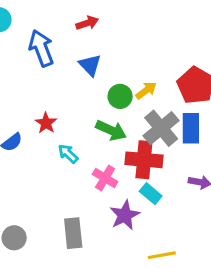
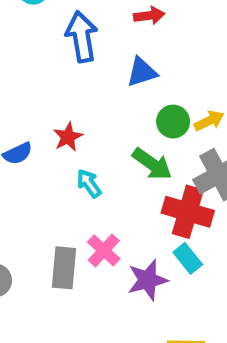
blue triangle: (90, 65) -> (142, 72), turned 45
pink cross: (105, 178) -> (104, 250), moved
gray rectangle: (73, 233) -> (64, 268), moved

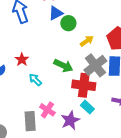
blue triangle: (142, 72) -> (56, 13), moved
green circle: (173, 122) -> (68, 23), moved

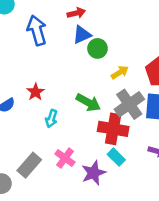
cyan arrow: (35, 80) -> (51, 119), turned -120
gray rectangle: (30, 121) -> (29, 165), moved, turned 42

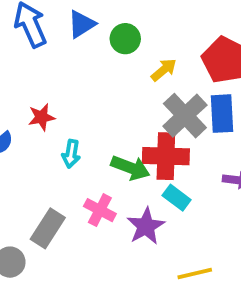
blue triangle: (82, 35) -> (82, 24), moved
red star: (36, 92) -> (42, 117), turned 30
green arrow: (88, 102) -> (130, 168), moved

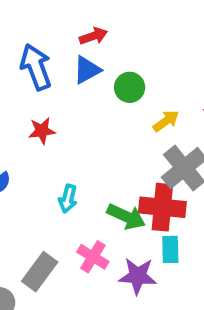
red star: (42, 117) -> (42, 131), moved
cyan rectangle: (177, 198) -> (170, 249), turned 48
purple star: (146, 226) -> (138, 276), turned 30

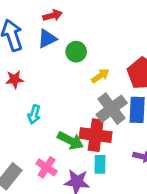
cyan arrow: (68, 199) -> (34, 114), moved

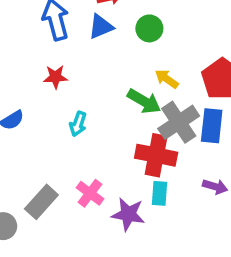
green circle: (76, 52) -> (149, 28), moved
yellow arrow: (100, 76) -> (167, 79), turned -114
green arrow: (70, 141) -> (144, 101), moved

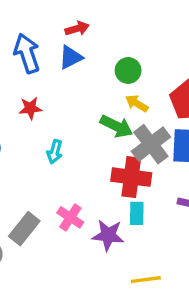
green circle: (149, 28) -> (128, 70), moved

